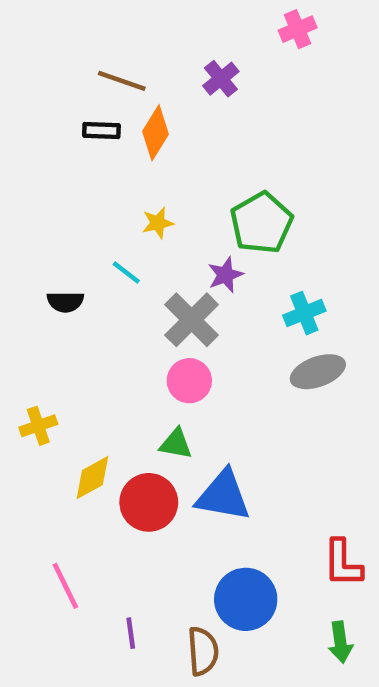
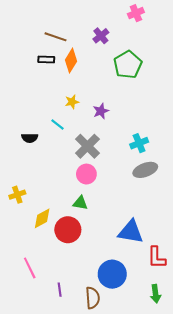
green pentagon: (261, 223) -> (128, 65), moved
purple star: (225, 275) -> (101, 111), moved
blue triangle: (223, 496) -> (131, 232), moved

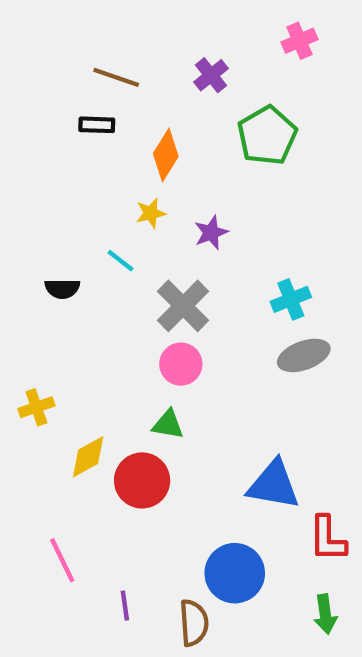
pink cross: (136, 13) -> (299, 41), moved
orange diamond: (71, 61) -> (166, 155), moved

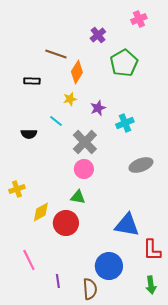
brown line: (116, 77) -> (56, 54), moved
black rectangle: (97, 125) -> (32, 81), moved
cyan cross: (291, 299) -> (125, 123), moved

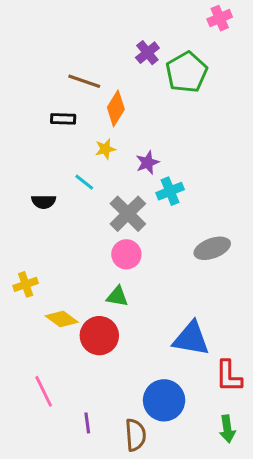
pink cross: (139, 19) -> (220, 18), moved
green pentagon: (124, 63) -> (187, 72), moved
black rectangle: (32, 81) -> (63, 119), moved
cyan cross: (125, 123) -> (170, 191), moved
yellow diamond: (41, 212) -> (62, 319), turned 65

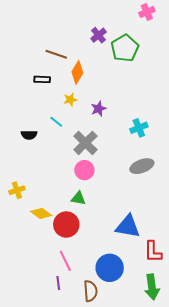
cyan cross: (170, 191) -> (139, 128), moved
pink line: (44, 391) -> (65, 261), moved
green arrow: (227, 429) -> (152, 287), size x1.4

